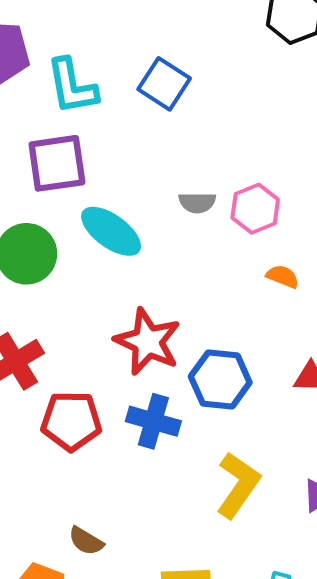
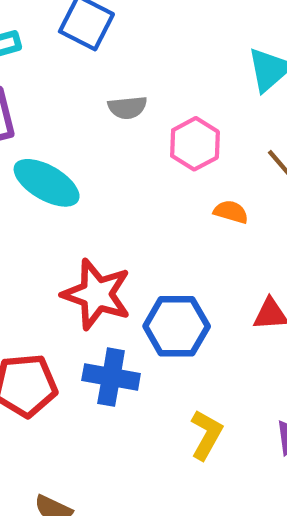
gray semicircle: (197, 203) -> (127, 107), moved
yellow L-shape: (238, 485) -> (206, 435), size x0.7

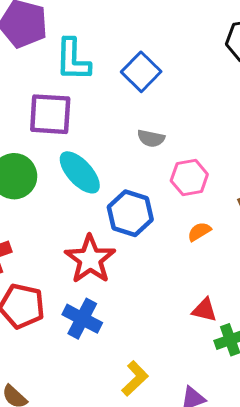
orange semicircle: (231, 212) -> (199, 232), turned -65
blue hexagon: (177, 326) -> (130, 213), moved

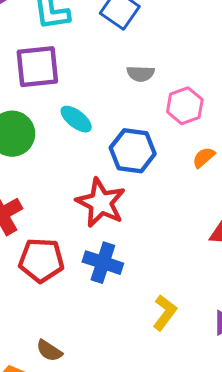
cyan ellipse: (80, 172) -> (76, 119), size x0.7

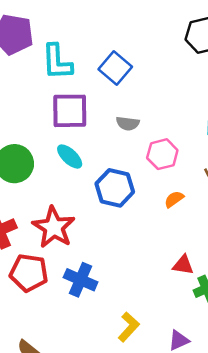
purple square: (37, 67) -> (70, 111), moved
red star: (101, 203) -> (54, 227), moved

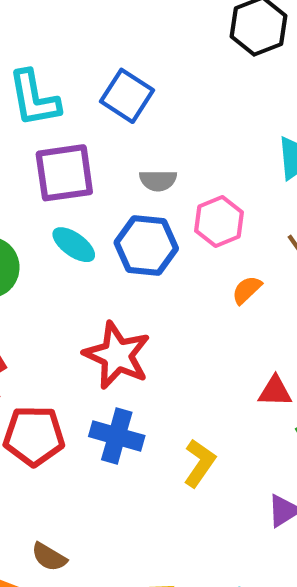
blue hexagon: (115, 188) -> (146, 246), moved
red star: (54, 227) -> (117, 355), moved
yellow L-shape: (129, 327) -> (199, 463), moved

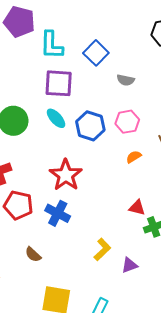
gray semicircle: (158, 180) -> (126, 80), moved
yellow L-shape: (199, 463) -> (102, 249), moved
brown semicircle: (49, 557) -> (33, 254), moved

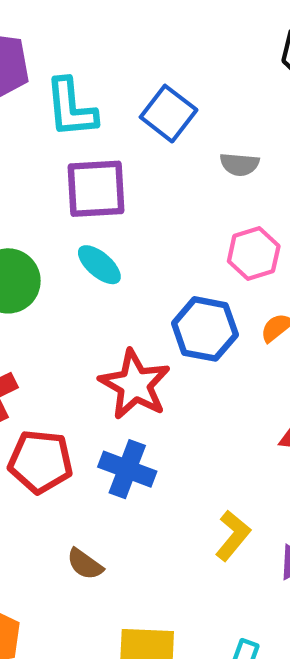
blue hexagon: (90, 126) -> (205, 329), moved

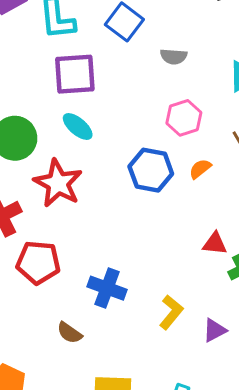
red star: (135, 385) -> (58, 183), moved
blue cross: (127, 469) -> (107, 288), moved

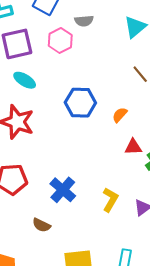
pink hexagon: (184, 118) -> (60, 41), moved
orange semicircle: (200, 169) -> (120, 115), moved
blue cross: (107, 288) -> (63, 190), turned 30

